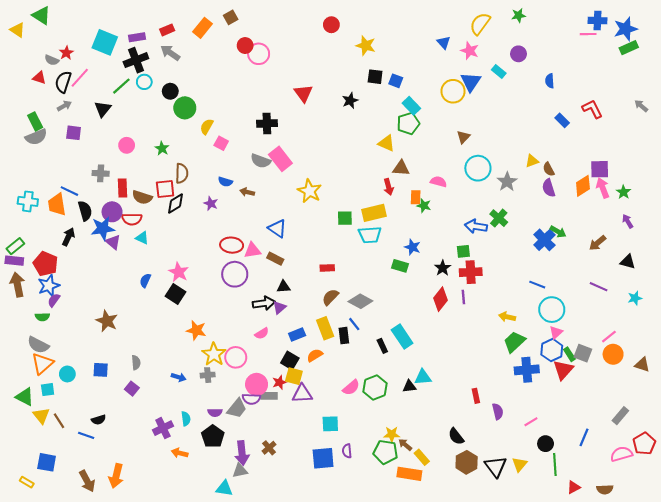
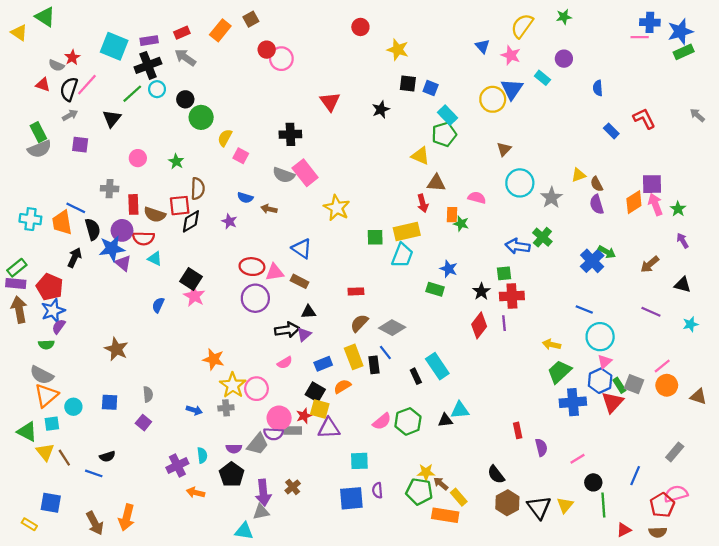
cyan trapezoid: (370, 235) -> (402, 255), turned -65
black square: (175, 294) -> (191, 279), moved
red pentagon: (644, 444) -> (662, 505), moved

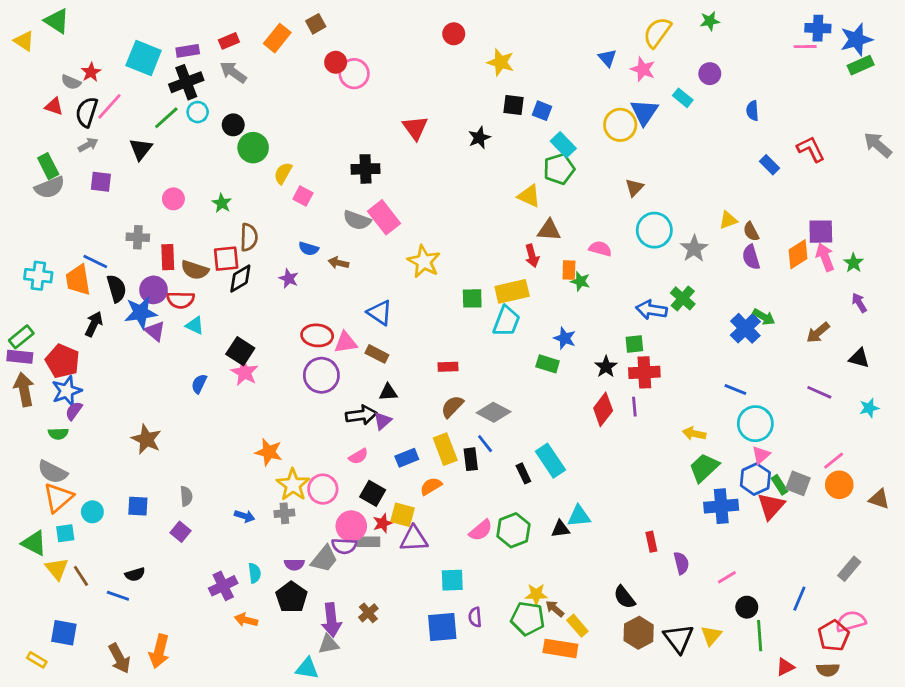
gray arrow: (697, 115) -> (878, 145), size x1.5
black square: (315, 392) -> (373, 493), moved

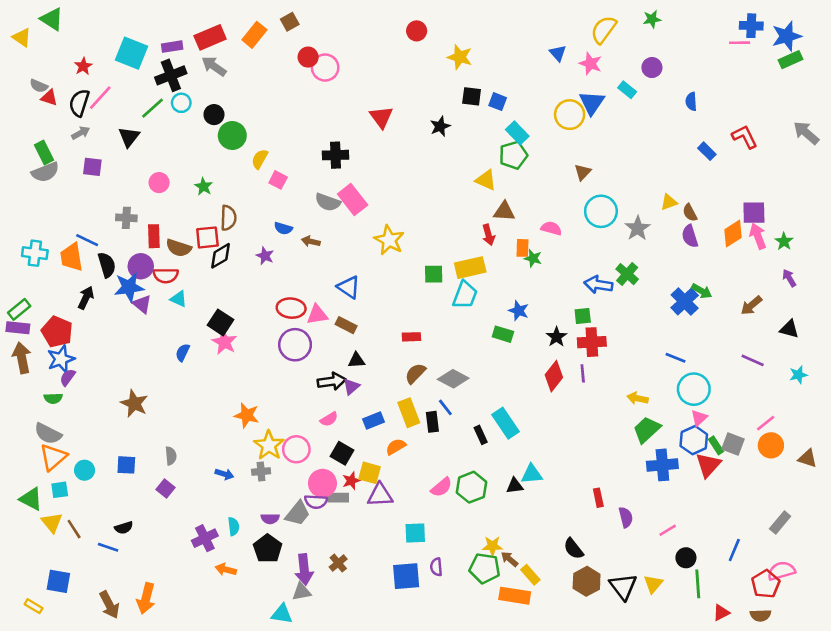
red rectangle: (229, 41) -> (210, 37), size x1.6
gray semicircle: (71, 82) -> (39, 86), moved

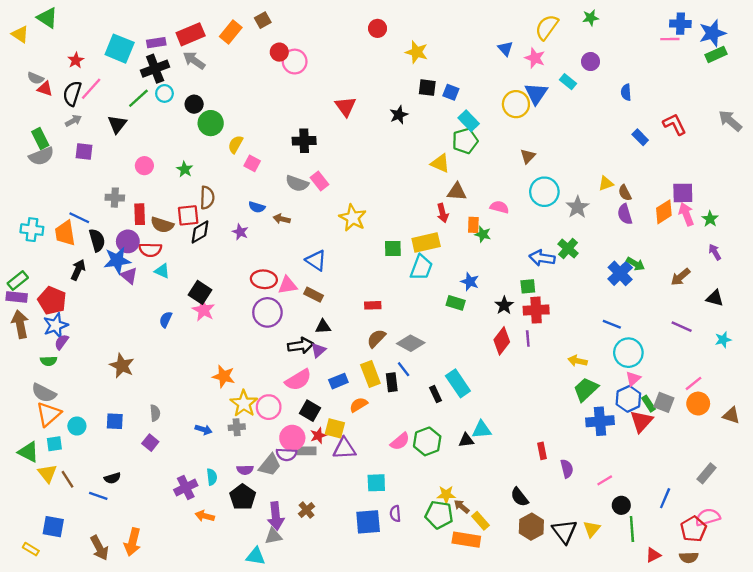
pink rectangle: (353, 200) -> (320, 181), size x0.7
pink semicircle: (329, 419) -> (298, 380), size x1.6

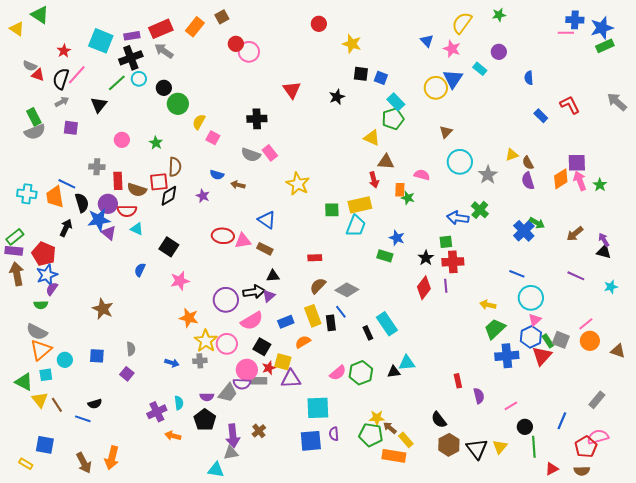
purple arrow: (715, 252) -> (604, 240), moved
pink star: (204, 310) -> (180, 281), moved, turned 30
purple circle: (267, 312) -> (226, 300), moved
cyan square: (376, 483) -> (318, 408), size x1.4

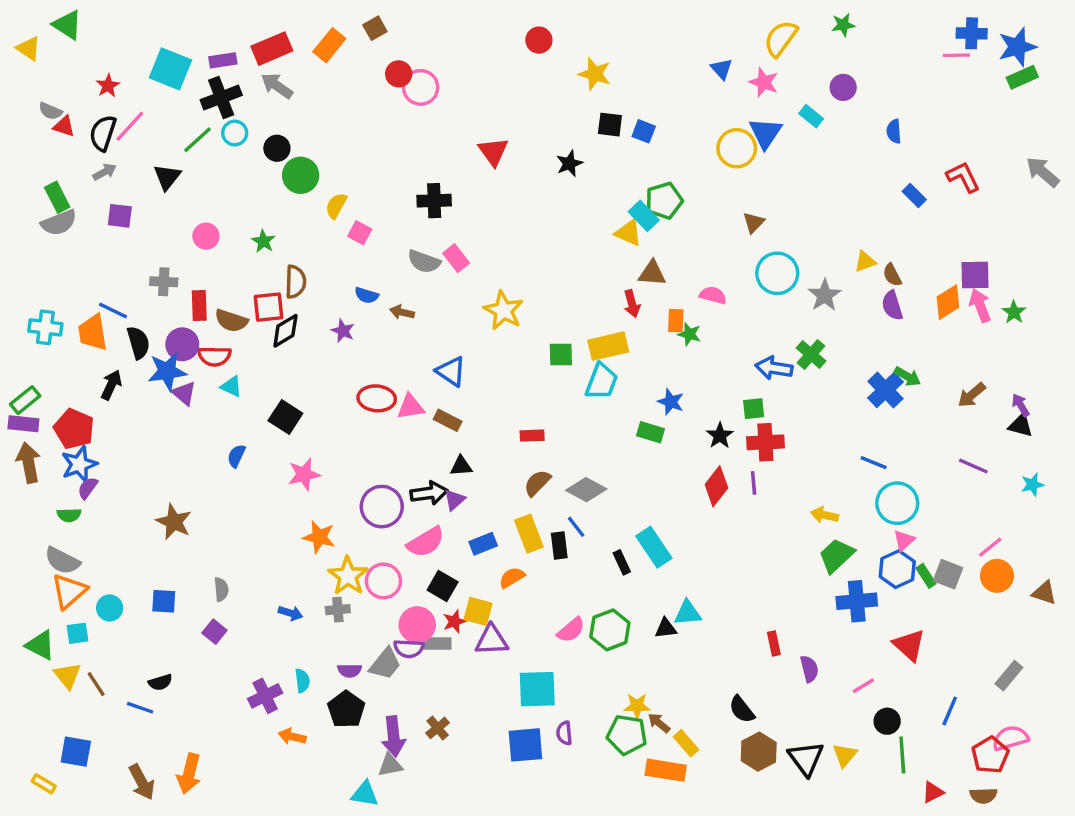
cyan rectangle: (396, 102) -> (644, 216), moved
red triangle: (542, 356) -> (909, 645), moved, turned -30

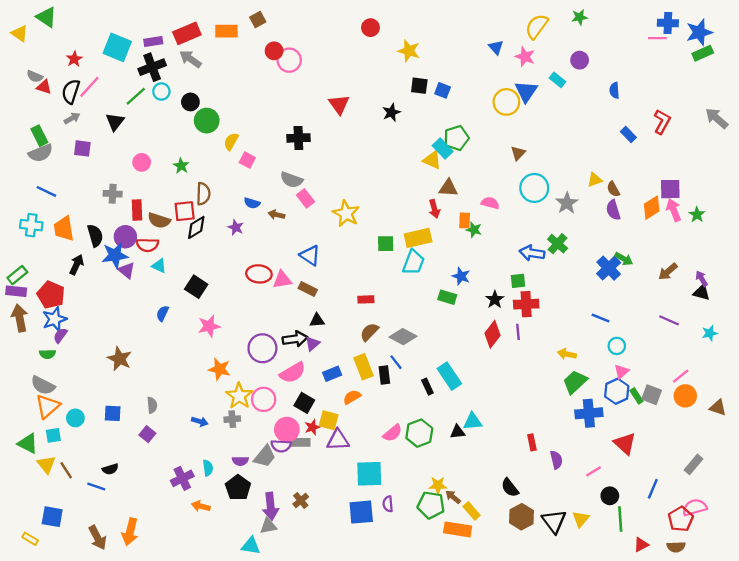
orange rectangle: (329, 45) -> (226, 31), turned 50
red L-shape: (963, 177) -> (662, 122), turned 55
pink rectangle: (456, 258) -> (305, 198), moved
blue line: (113, 311) -> (46, 191), moved
cyan circle: (897, 503) -> (617, 346), size x0.6

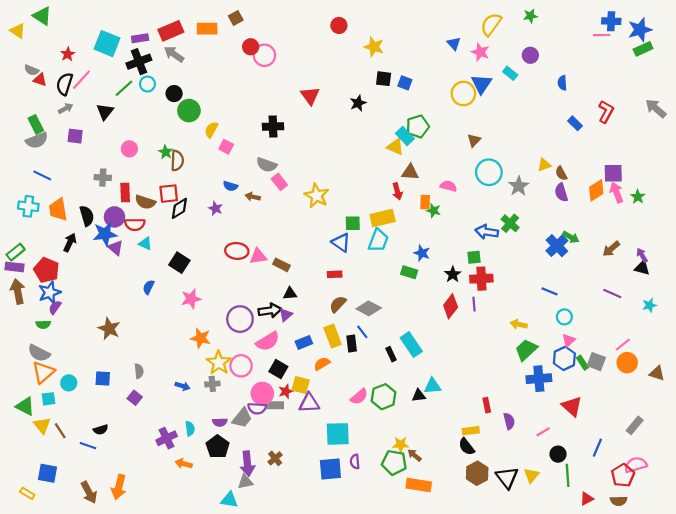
brown semicircle: (203, 194) -> (177, 161), moved
blue triangle: (310, 255) -> (341, 242), moved
yellow rectangle: (472, 511) -> (471, 431), moved, turned -56

